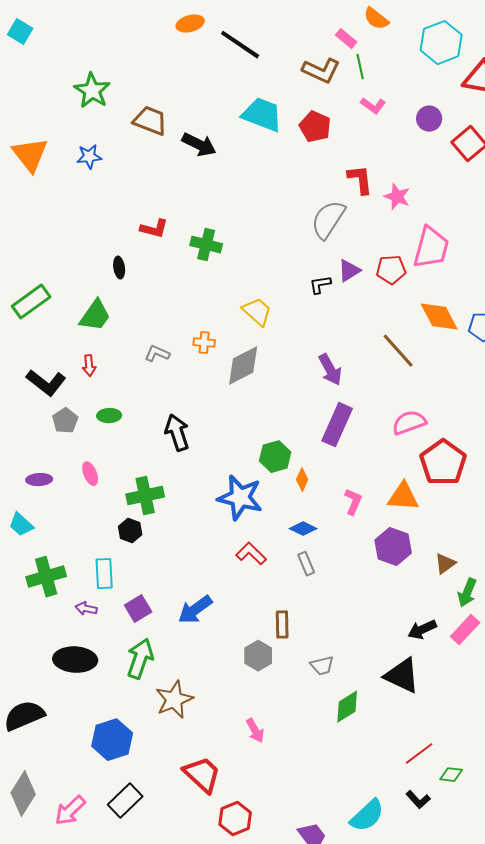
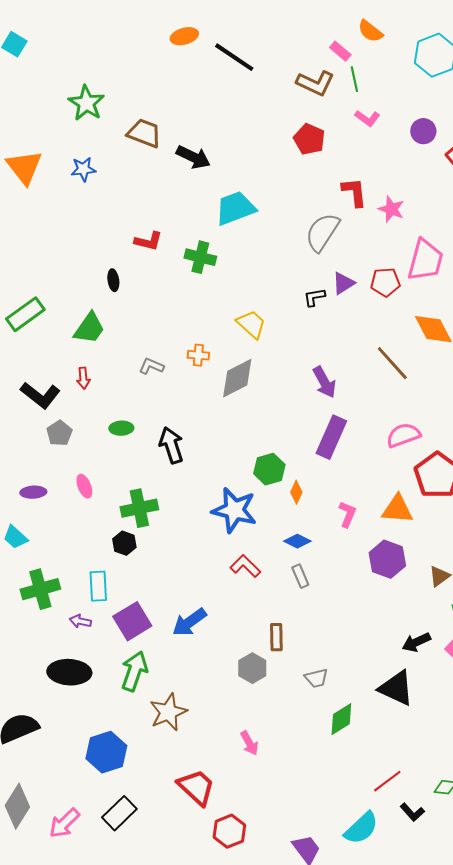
cyan trapezoid: (262, 115) -> (235, 208), moved, turned -42
green ellipse: (109, 416) -> (121, 428), moved
purple square: (138, 609) -> (132, 621), size x1.4
red line: (419, 754) -> (387, 781), moved

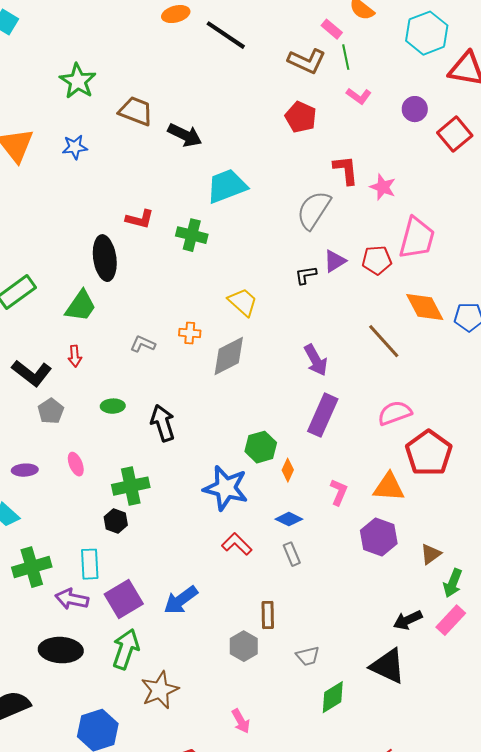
black ellipse: (113, 280) -> (105, 258), size x2.0
purple arrow: (80, 621) -> (72, 599), size x1.5

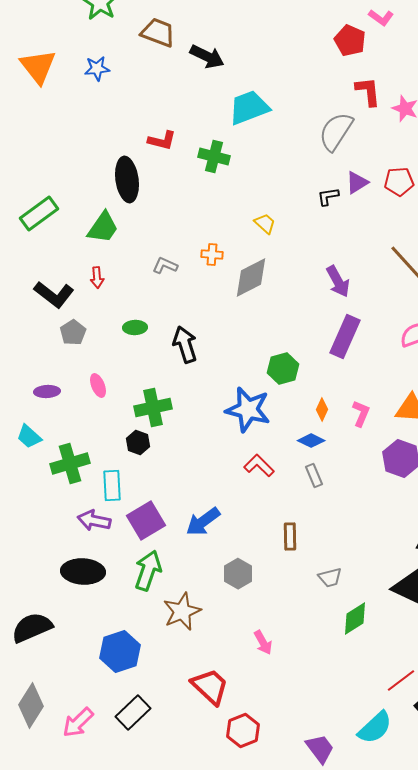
red pentagon: (301, 117) -> (350, 40), moved
yellow trapezoid: (243, 302) -> (265, 224), size x0.7
orange diamond: (288, 470) -> (322, 410), moved
green cross: (32, 567) -> (70, 464), moved
gray hexagon: (244, 646) -> (238, 574), moved

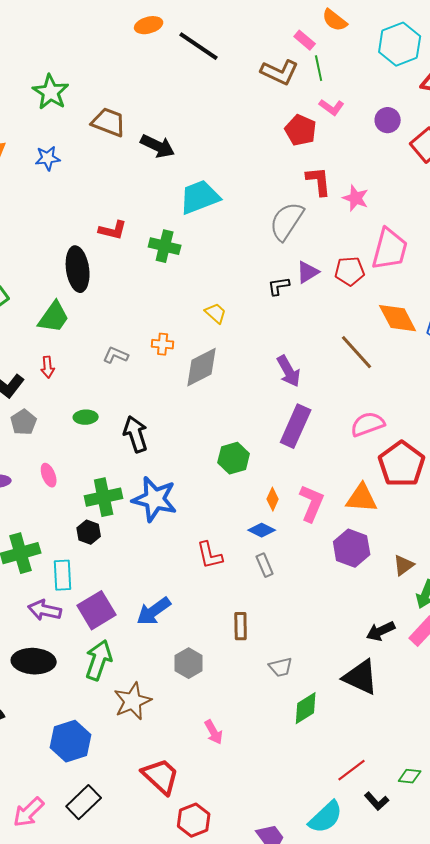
blue star: (248, 410) -> (155, 499), moved
pink L-shape: (361, 414) -> (312, 503), size x1.4
red L-shape: (259, 466) -> (210, 555), turned -148

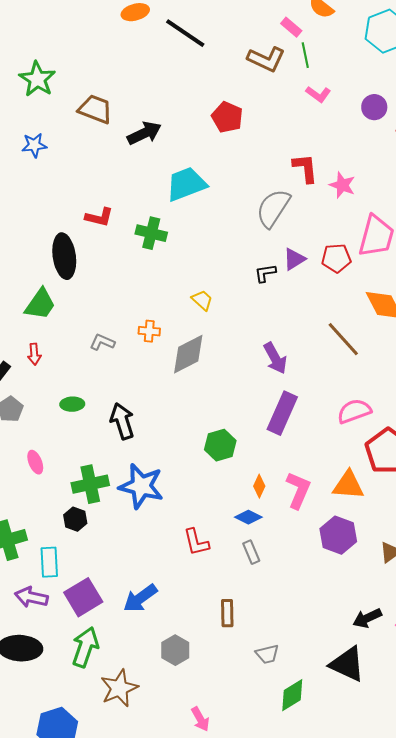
red pentagon: (301, 130) -> (227, 117), moved
black arrow: (158, 146) -> (144, 133), turned -52

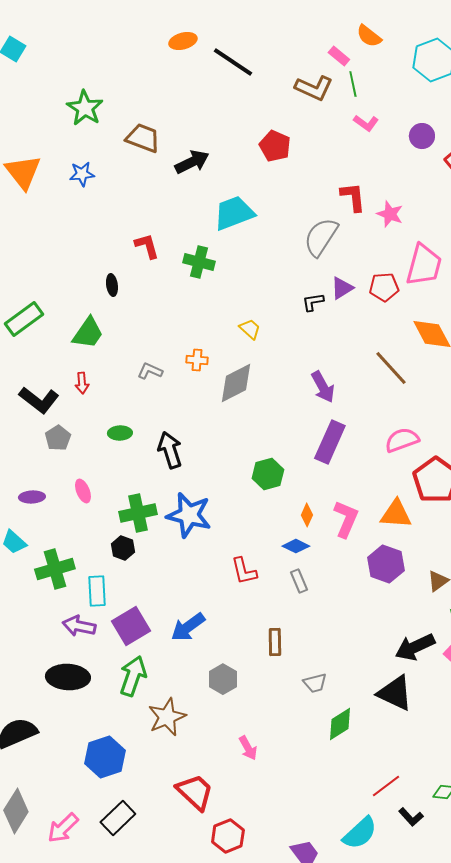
red L-shape: (99, 217) -> (147, 246), turned -120
black ellipse: (64, 256) -> (112, 285), size x0.5
black arrow: (367, 618) -> (415, 647), size x1.4

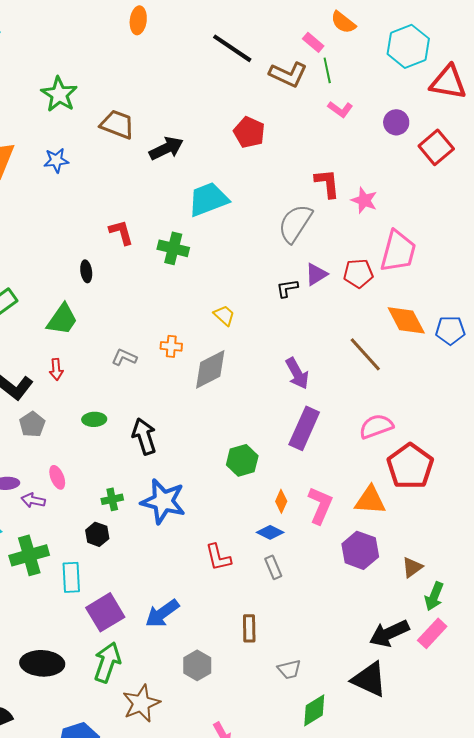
orange ellipse: (183, 41) -> (138, 20), moved, turned -68
black line: (233, 62) -> (232, 48), moved
green cross: (138, 513) -> (112, 499), size x0.6
purple arrow: (79, 626) -> (33, 500), moved, size x0.7

